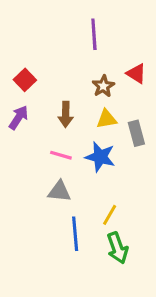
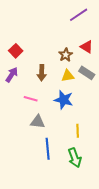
purple line: (94, 34) -> (79, 15), moved, turned 60
gray rectangle: (136, 133) -> (87, 73), moved, turned -42
pink line: (61, 155) -> (31, 99), moved
yellow line: (110, 215) -> (78, 131), moved, turned -32

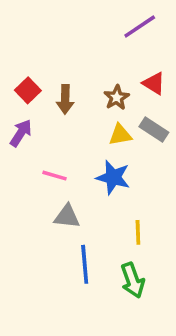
brown arrow: (42, 73) -> (65, 99), moved

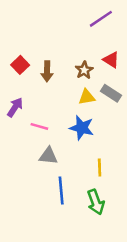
purple arrow: (21, 133) -> (15, 107), moved

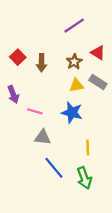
purple line: (101, 19) -> (74, 26), moved
purple arrow: (15, 107) -> (13, 94), turned 126
blue line: (61, 191) -> (54, 168), turned -35

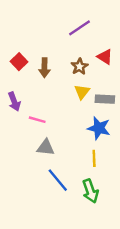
gray rectangle: (98, 82) -> (105, 99), moved, turned -30
yellow triangle: (76, 85) -> (82, 92), turned -42
blue star: (72, 112) -> (99, 128), moved

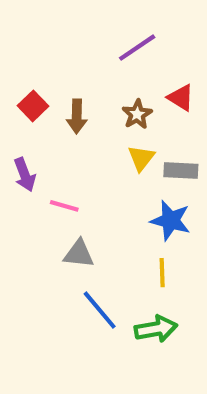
green arrow: (90, 191) -> (156, 329), turned -80

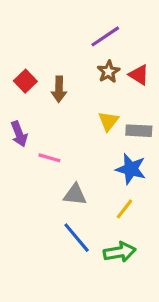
brown star: (137, 114) -> (108, 72), moved
gray triangle: (79, 254) -> (75, 195), moved
yellow line: (162, 273) -> (124, 209), turned 40

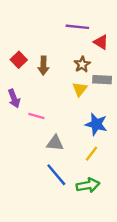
purple line: (105, 36) -> (77, 27), turned 40
brown star: (108, 72) -> (82, 64), moved
red triangle: (139, 75) -> (101, 42), moved
gray rectangle: (139, 131) -> (102, 80), moved

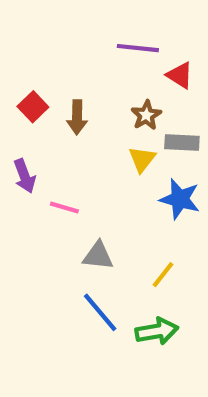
blue star: (96, 124) -> (180, 199), moved

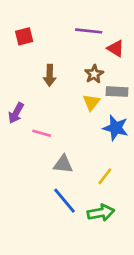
red square: (33, 107) -> (24, 36), moved, turned 30
purple arrow: (25, 176) -> (16, 113), turned 50

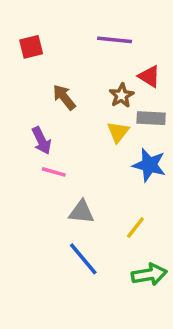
red triangle: (116, 48) -> (149, 76), moved
brown arrow: (50, 75) -> (64, 97), turned 140
purple arrow: (16, 113) -> (42, 141), moved, turned -55
green arrow: (101, 213) -> (149, 274), moved

